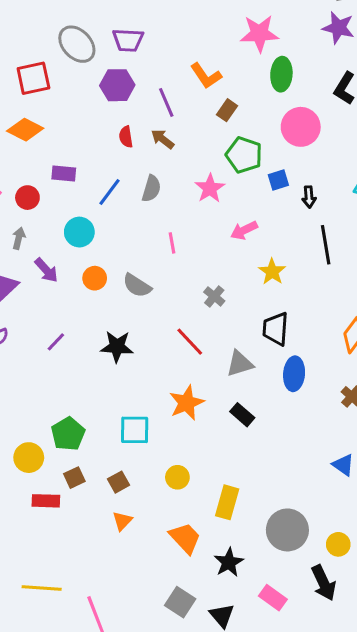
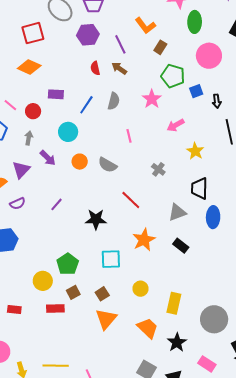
red line: (190, 342) -> (131, 200), moved
black star: (117, 347) -> (96, 219), moved
orange triangle: (122, 521) -> (106, 319), size x1.6

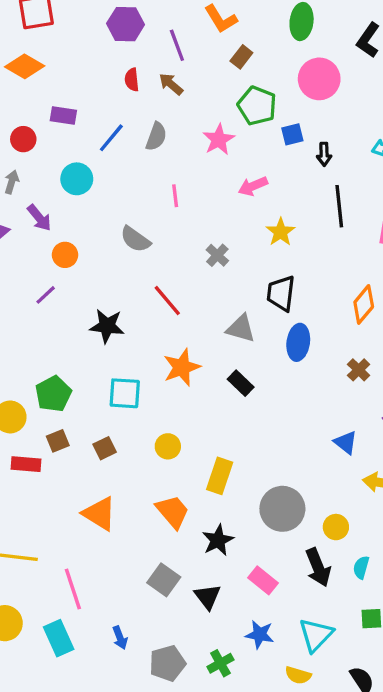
orange circle: (80, 162) -> (65, 255), moved
gray triangle: (177, 212) -> (241, 328), turned 30
orange triangle: (106, 319) -> (99, 514), moved, turned -45

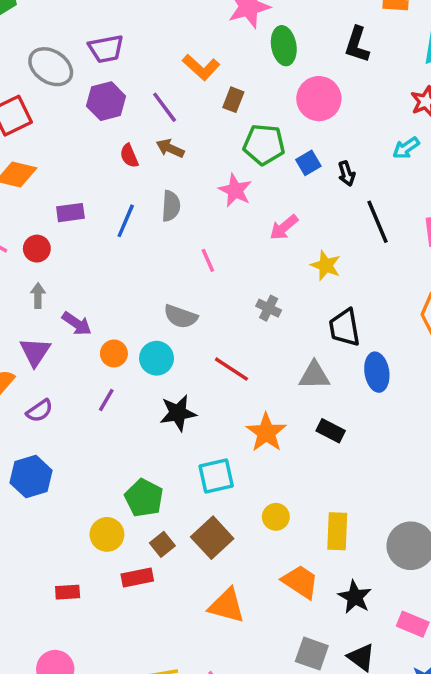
cyan circle: (77, 179) -> (157, 358), moved
brown square: (105, 448) -> (212, 538), size x1.6

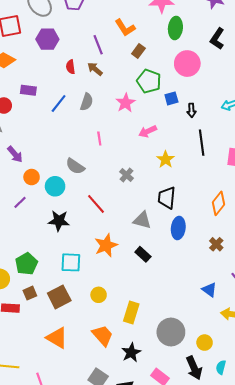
purple hexagon: (106, 101) -> (47, 39), moved

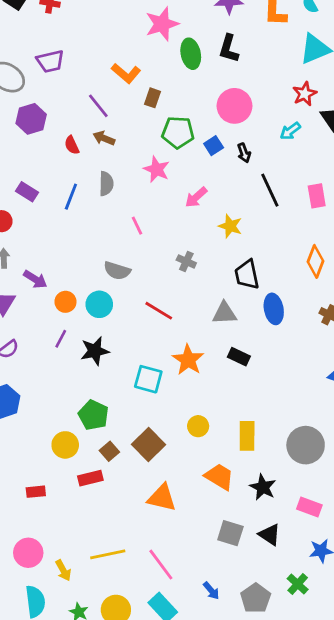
black L-shape: (217, 39) -> (229, 49), moved
pink circle: (187, 64) -> (234, 106), moved
purple rectangle: (28, 90) -> (27, 192), turned 42
black star: (59, 221) -> (95, 351), moved
cyan square: (71, 262) -> (148, 379), moved, turned 30

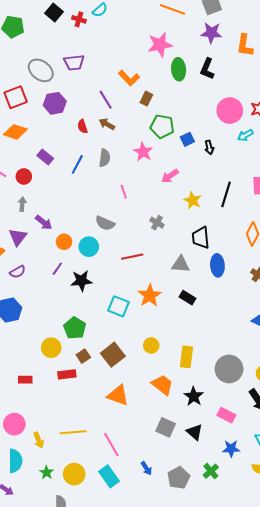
pink circle: (234, 106) -> (230, 111), moved
black line: (270, 190) -> (226, 194), moved, turned 35
red line: (159, 311) -> (132, 257), turned -50

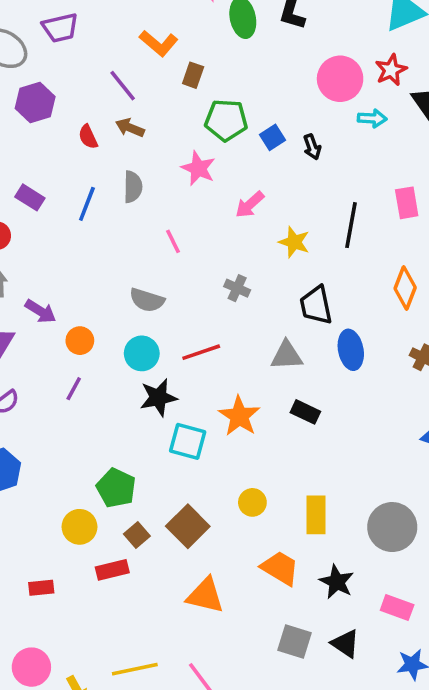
cyan arrow: (245, 135) -> (372, 118), turned -140
cyan circle: (89, 247) -> (142, 353), moved
black star: (81, 281) -> (158, 398), moved

